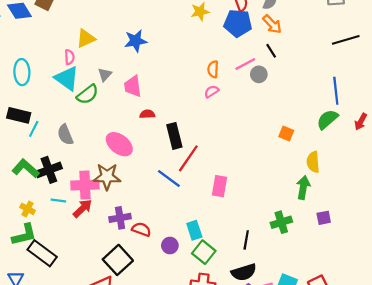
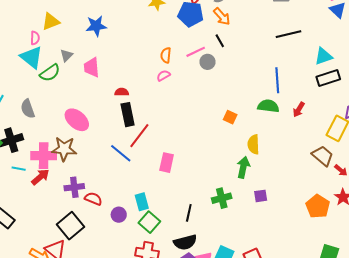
red semicircle: (147, 114) -> (122, 92), moved
green semicircle: (327, 119) -> (268, 106), turned 45

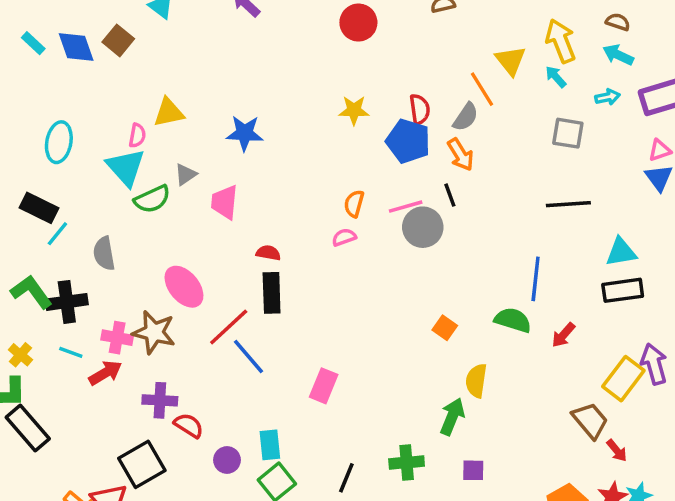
gray circle: (207, 62) -> (423, 227), size x1.5
red line: (139, 136) -> (229, 327), moved
pink cross: (44, 156) -> (117, 338), size x0.7

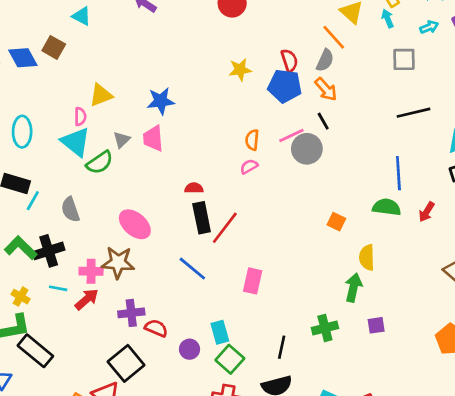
cyan arrow: (556, 77) -> (388, 19), turned 30
pink trapezoid: (225, 202) -> (153, 138), moved
red line: (229, 327) -> (225, 228), moved

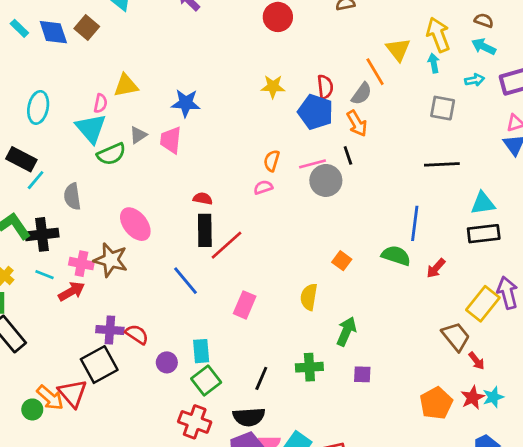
yellow semicircle: (367, 257) -> (309, 297), moved
purple cross: (131, 313) -> (110, 330), moved

